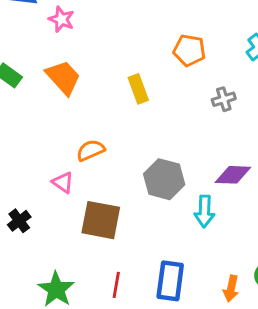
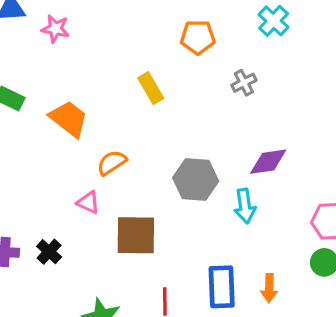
orange trapezoid: (63, 77) -> (69, 119), moved
orange arrow: (231, 288) -> (269, 288), moved

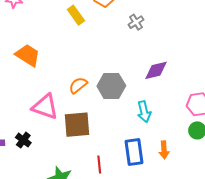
yellow rectangle: (151, 88) -> (76, 15), moved
orange semicircle: (112, 163) -> (78, 85), moved
pink triangle: (88, 202) -> (45, 107), size x1.8
cyan arrow: (245, 206) -> (144, 112), moved

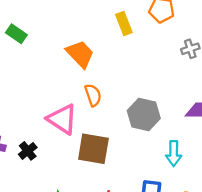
orange trapezoid: (28, 55) -> (80, 54), moved
orange semicircle: (78, 85) -> (93, 95), moved, turned 96

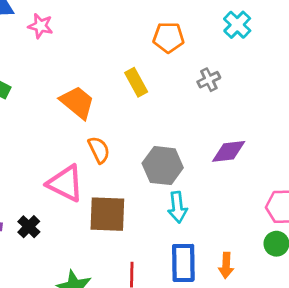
yellow rectangle: (124, 24) -> (136, 82), moved
cyan arrow: (174, 153) -> (177, 207), moved

